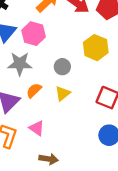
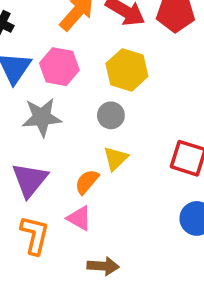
yellow hexagon: (96, 48) -> (127, 70), moved
orange semicircle: (34, 90) -> (87, 182), moved

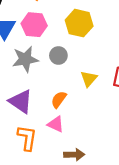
gray circle: (111, 115) -> (58, 55), moved
yellow triangle: (116, 158) -> (89, 79), moved
purple triangle: (30, 180) -> (21, 101), turned -30

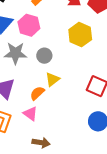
yellow hexagon: (79, 23) -> (80, 35), moved
yellow triangle: (89, 79) -> (52, 79), moved

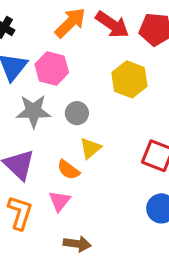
orange semicircle: (37, 93) -> (68, 170), turned -98
pink triangle: (30, 114) -> (60, 201), turned 35

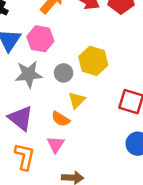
yellow hexagon: (129, 79) -> (93, 61), moved

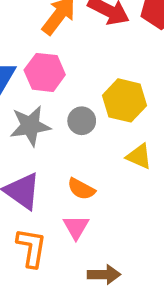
yellow triangle: (77, 100) -> (139, 156), moved, turned -48

